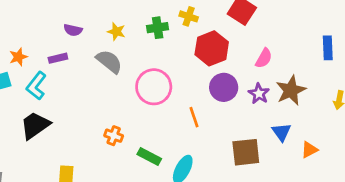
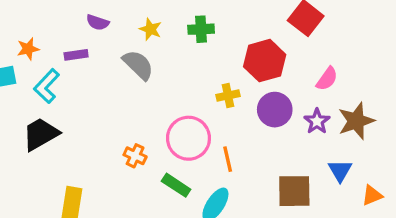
yellow cross: (189, 16) -> (228, 96), moved, turned -36
pink circle: (154, 87) -> (188, 138), moved
orange line: (194, 117) -> (228, 159), moved

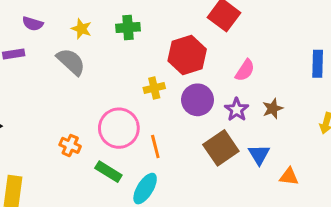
brown star: (356, 121) -> (273, 108), size x0.6
brown square: (294, 191) -> (221, 148), moved, turned -32
orange triangle: (372, 195) -> (289, 177), turned 30

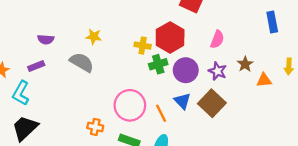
green cross: (128, 28) -> (158, 64), moved
yellow star: (81, 29) -> (94, 37), moved
yellow cross: (154, 88) -> (143, 46), moved, turned 35
blue triangle: (259, 155) -> (182, 101), moved
orange triangle: (289, 177) -> (264, 80), moved

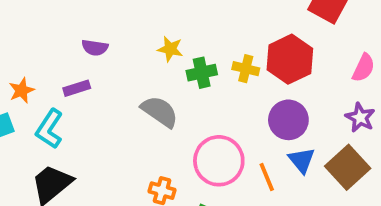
gray semicircle: (82, 62) -> (160, 112), moved
green cross: (158, 64) -> (202, 73), moved
purple circle: (186, 70) -> (288, 120), moved

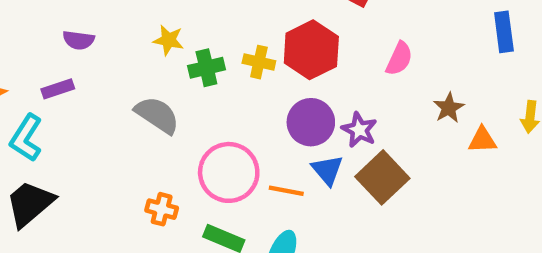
purple star: (360, 118) -> (359, 130), moved
orange line: (267, 177) -> (286, 191), turned -56

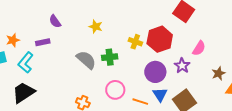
purple semicircle: (79, 40) -> (55, 21), turned 40
green cross: (206, 68) -> (110, 57), moved
purple star: (359, 130) -> (182, 66), moved
pink circle: (229, 172) -> (115, 90), size x0.7

